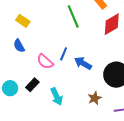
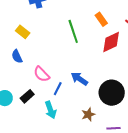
blue line: (64, 54) -> (58, 89), moved

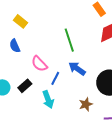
green line: (73, 31) -> (69, 40), moved

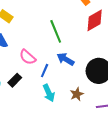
cyan arrow: (48, 100) -> (49, 93), moved

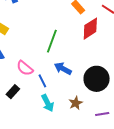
green line: (56, 31) -> (52, 41), turned 45
blue line: (45, 71) -> (42, 81), turned -48

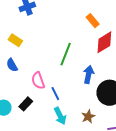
pink semicircle: (25, 68) -> (38, 81), turned 30
blue arrow: (63, 69) -> (89, 74), moved, turned 72

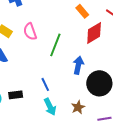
pink semicircle: (38, 81) -> (30, 32), moved
black rectangle: (26, 104) -> (16, 95), turned 40

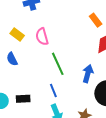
green line: (55, 45) -> (58, 64), moved, turned -50

